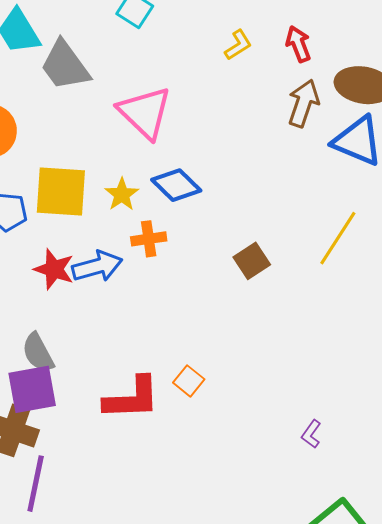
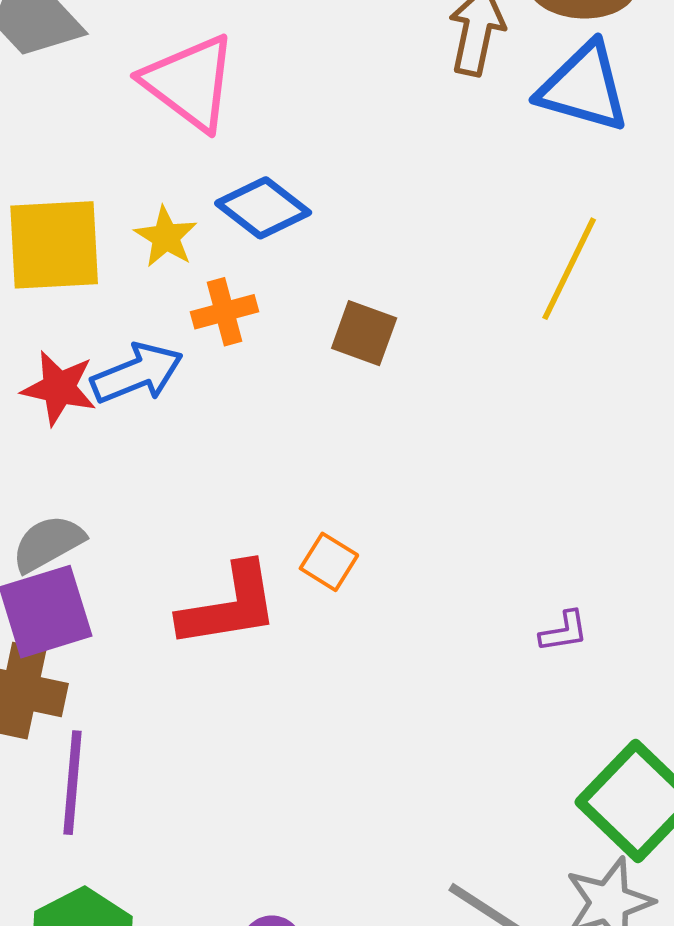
brown square: (252, 261) -> (364, 333), moved, turned -30
gray semicircle: (38, 353) -> (48, 543), turned 96
purple L-shape: (311, 434) -> (564, 631), turned -128

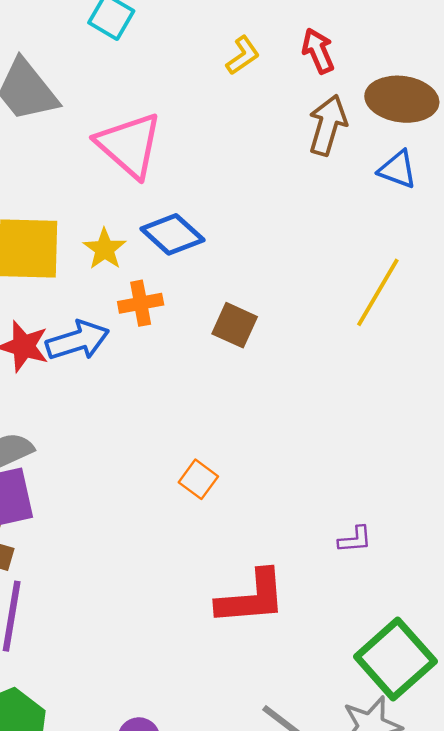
blue triangle: (584, 87) -> (398, 169), size x0.6
red L-shape: (229, 606) -> (252, 598), moved

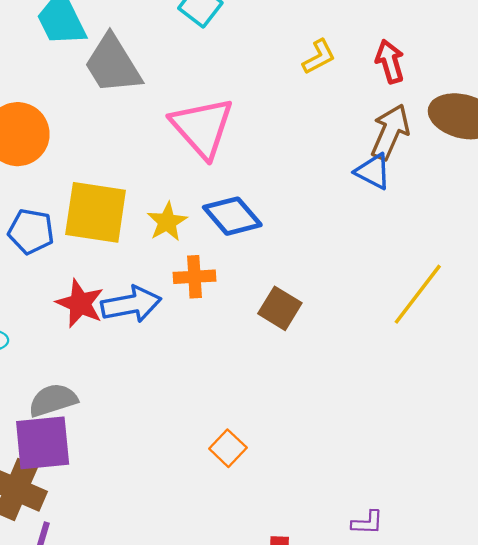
blue triangle: (398, 169) -> (373, 171), moved

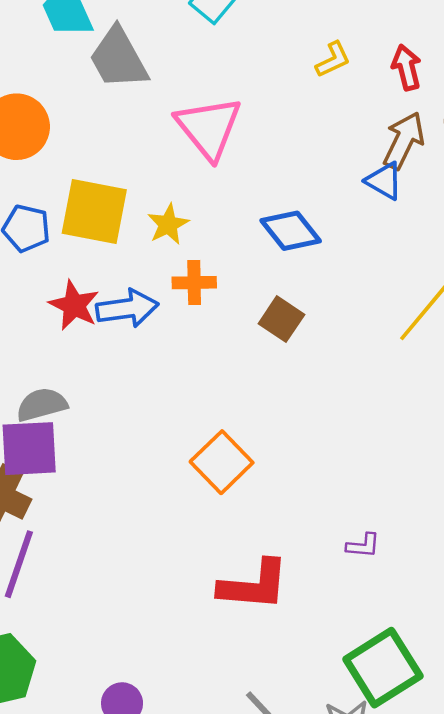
blue diamond: (232, 216) -> (291, 231), moved
orange square: (228, 448) -> (222, 462), size x1.6

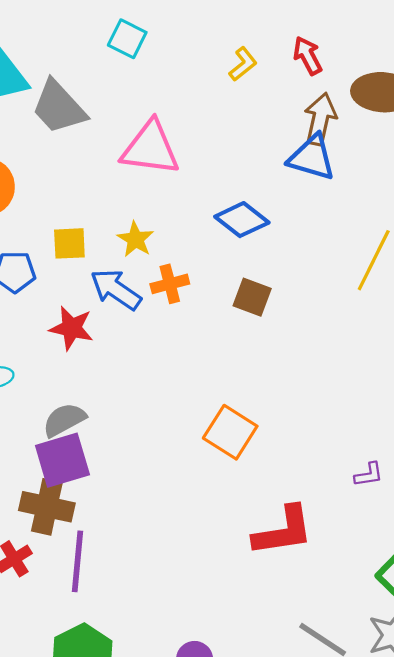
pink triangle: (209, 128) -> (150, 148), turned -30
blue triangle: (384, 181) -> (312, 158), size x1.4
yellow square: (94, 211) -> (69, 243), size x0.6
blue arrow: (127, 308) -> (116, 289), moved, turned -124

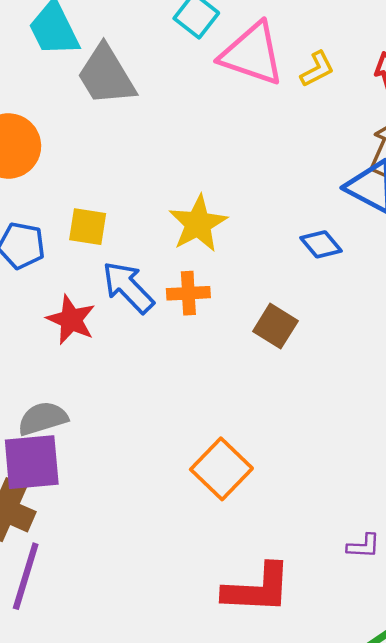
pink triangle: (150, 148) -> (252, 54), moved
blue diamond: (242, 220) -> (321, 244), moved, size x0.7
yellow star: (135, 239) -> (198, 224), moved, size x1.4

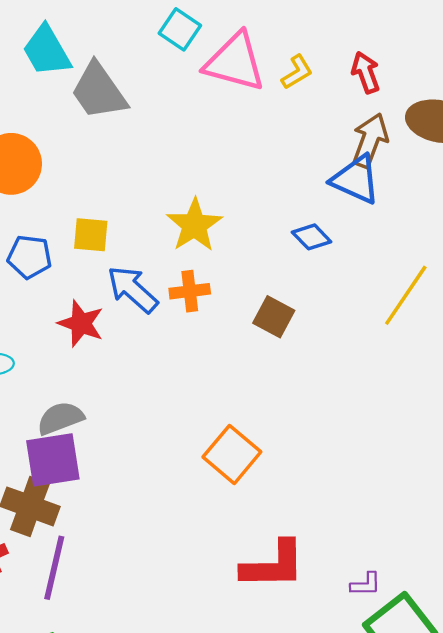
purple L-shape: (363, 546) -> (366, 584), moved

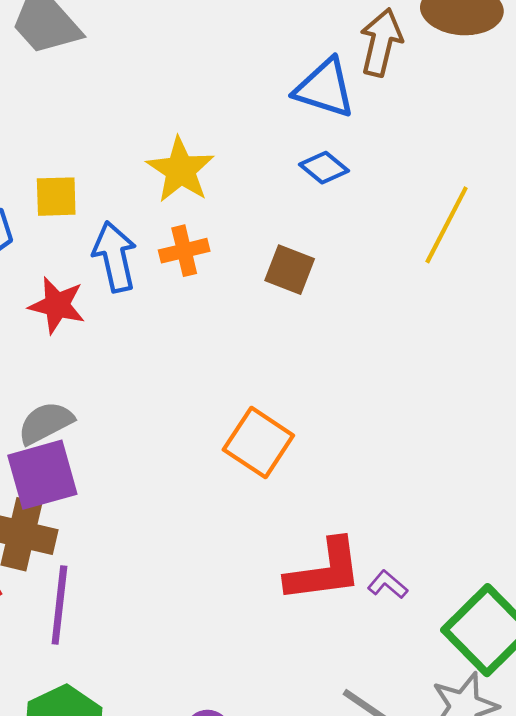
blue triangle: (356, 179) -> (325, 88), moved
blue arrow: (133, 289) -> (115, 257), turned 42
purple L-shape: (366, 584) -> (388, 585), moved, turned -132

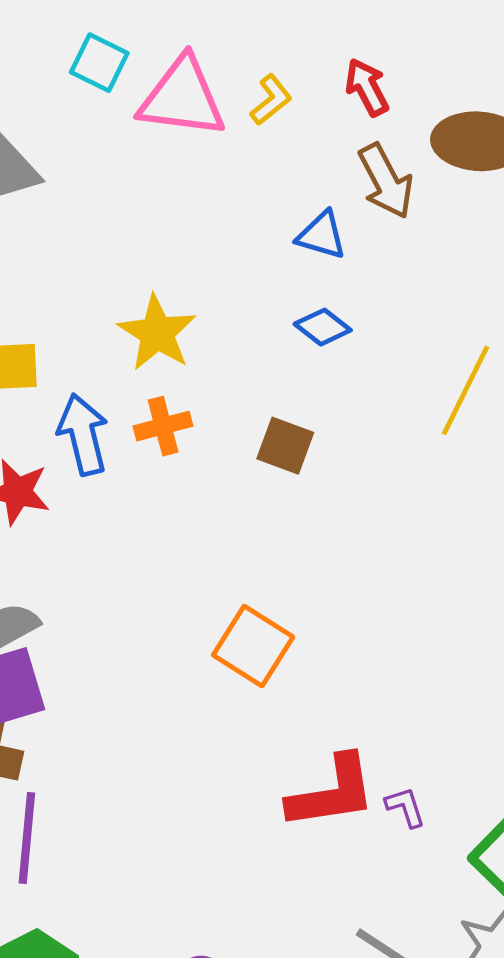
brown arrow: (381, 42) -> (386, 181), turned 140
blue triangle: (325, 88) -> (322, 235), size x0.7
purple L-shape: (388, 585) -> (405, 807), turned 33

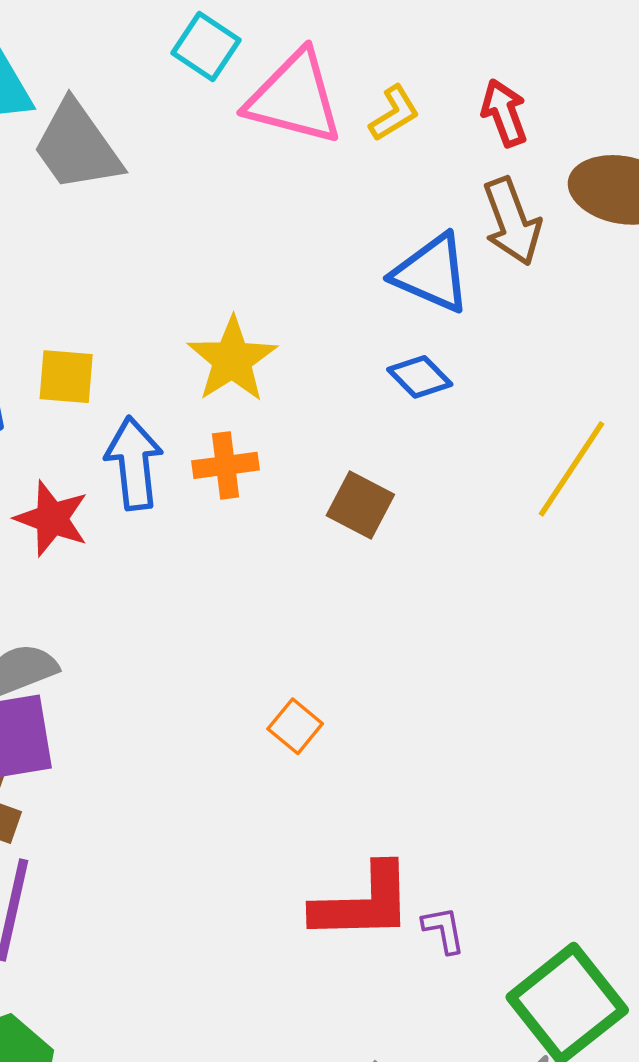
blue triangle: (322, 235) -> (432, 273), size x1.4
orange square: (253, 646) -> (295, 726), size x0.6

